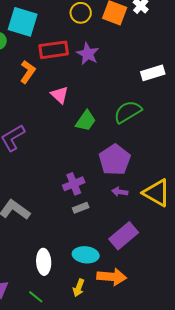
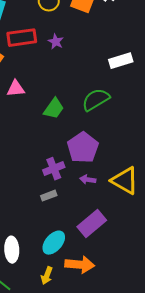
purple star: (88, 54) -> (56, 42), size x0.7
pink triangle: (60, 95) -> (16, 89), moved, turned -48
purple cross: (74, 184) -> (54, 169), moved
cyan ellipse: (86, 255) -> (54, 243), turned -55

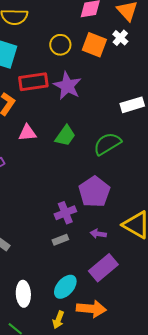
purple star: (56, 42) -> (67, 86), size x1.8
green trapezoid: (54, 109) -> (65, 136), moved
purple arrow: (88, 180) -> (98, 234), moved

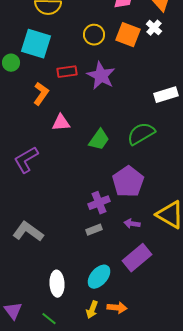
red rectangle: (33, 82) -> (67, 72), size x0.7
green trapezoid: (65, 136) -> (99, 140), moved
orange arrow: (91, 309) -> (117, 308), moved, size x0.7

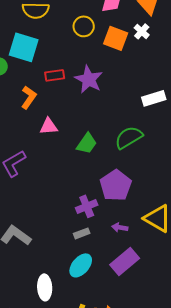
yellow circle: (94, 35) -> (84, 26), moved
cyan ellipse: (99, 277) -> (81, 265), moved

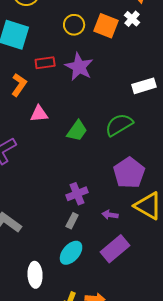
yellow circle: (84, 26) -> (74, 25), moved
purple pentagon: (116, 185) -> (129, 173), moved
gray rectangle: (82, 233) -> (72, 221), turned -42

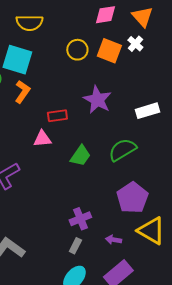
red rectangle: (45, 63) -> (57, 116), moved
purple star: (79, 67) -> (97, 100), moved
orange L-shape: (19, 85) -> (22, 92), moved

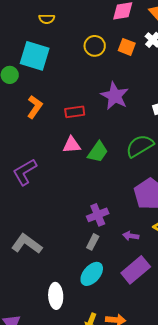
yellow semicircle: (29, 23) -> (47, 19), size x0.6
orange square: (109, 51) -> (127, 47), size x0.7
orange L-shape: (22, 92) -> (35, 107), moved
pink triangle: (42, 139) -> (72, 145), moved

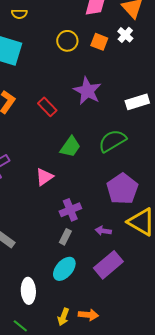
red rectangle: (75, 112) -> (47, 107), turned 54
pink triangle: (72, 145) -> (44, 177), moved, turned -30

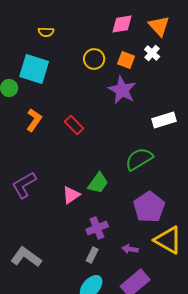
purple star: (87, 91) -> (122, 90), moved
green trapezoid: (70, 147) -> (98, 183), moved

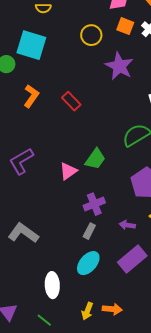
orange square: (126, 60) -> (125, 26), moved

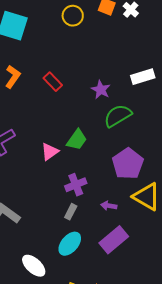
purple star: (119, 66) -> (101, 90), moved, size x0.7
white ellipse: (52, 285) -> (34, 266), turned -45

